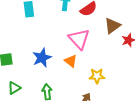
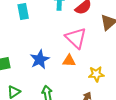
orange triangle: (71, 61) -> (69, 61), turned -32

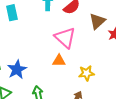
blue star: (40, 59) -> (17, 70), moved

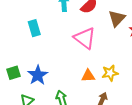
cyan rectangle: (12, 13) -> (34, 28), moved
orange triangle: (59, 61) -> (88, 76), moved

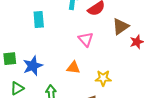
pink triangle: (85, 38) -> (86, 39), size x0.7
orange triangle: (88, 76) -> (73, 68), moved

